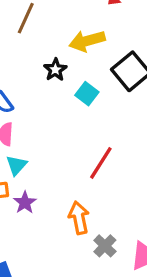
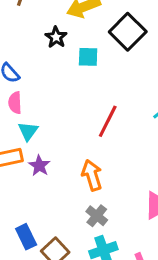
cyan square: (87, 94) -> (88, 57), turned -30
gray cross: (105, 246) -> (97, 216), moved

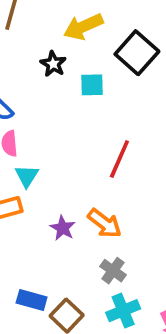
purple star: (39, 166) -> (63, 228), moved
orange arrow: (92, 175) -> (105, 223), turned 148
blue rectangle: (26, 237) -> (32, 300), turned -45

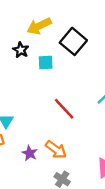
red line: (119, 159) -> (64, 109), turned -65

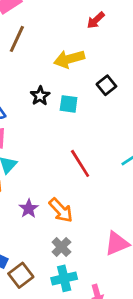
black square: (73, 41) -> (106, 85), size x0.6
black star: (21, 50) -> (40, 96), moved

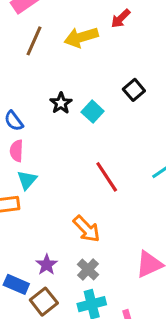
yellow arrow: (69, 59) -> (81, 37), moved
cyan square: (69, 104) -> (93, 112), turned 36
purple star: (29, 209) -> (47, 265), moved

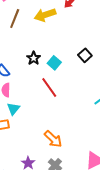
black square: (134, 90) -> (85, 55), moved
red line: (107, 177) -> (49, 88), moved

